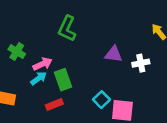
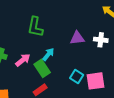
white cross: (141, 63) -> (101, 40), turned 32
cyan arrow: (39, 78) -> (48, 54), moved

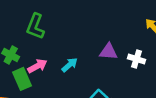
green L-shape: (35, 27) -> (35, 26), moved
green rectangle: (42, 68) -> (22, 79), moved

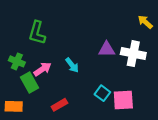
white cross: (137, 59) -> (133, 54), size x1.5
cyan arrow: (70, 65) -> (72, 65), turned 98

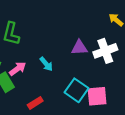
white cross: (133, 54) -> (105, 51), turned -30
cyan square: (102, 93) -> (76, 90), size x1.5

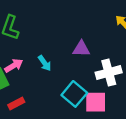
white cross: (105, 51) -> (109, 73), moved
red rectangle: (35, 103) -> (16, 104), moved

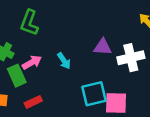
white cross: (109, 73) -> (131, 58), moved
cyan square: (74, 94) -> (94, 94), turned 35

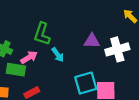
green L-shape: (29, 23) -> (42, 34), moved
green rectangle: (17, 76) -> (16, 70), turned -54

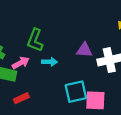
cyan arrow: (58, 55) -> (50, 62), turned -56

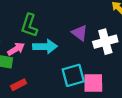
purple triangle: (84, 50) -> (80, 33), turned 35
cyan arrow: (50, 62) -> (45, 47), size x1.5

